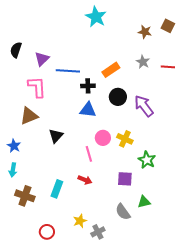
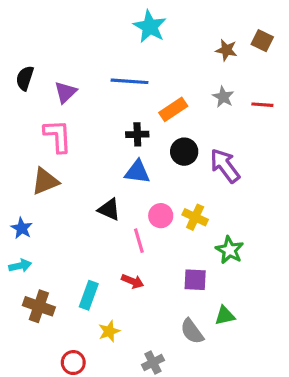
blue line: (68, 71) -> (129, 81), moved
black triangle: (56, 136) -> (109, 209), moved, turned -49
cyan arrow: (13, 170) -> (20, 266), turned -112
yellow star: (80, 221) -> (109, 331), moved

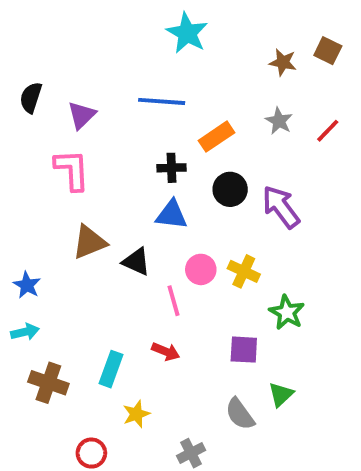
red line: (262, 105) -> (328, 131), turned -50
brown triangle: (45, 181) -> (89, 242), moved
green triangle: (225, 316) -> (281, 394), turned -30

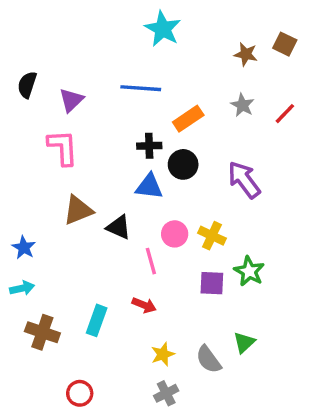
black circle: (230, 189) -> (183, 164), moved
purple square: (244, 350) -> (212, 283), moved
yellow star: (136, 414) -> (163, 354), moved

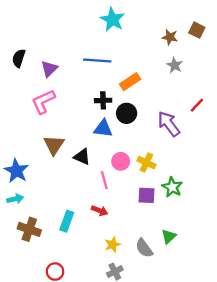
gray star: (242, 105) -> (175, 65), moved
red line: (285, 114) -> (197, 105), moved
pink L-shape: (63, 147) -> (43, 102), turned -112
brown triangle: (78, 210) -> (54, 145), turned -35
blue star: (24, 248) -> (16, 171), size x1.5

